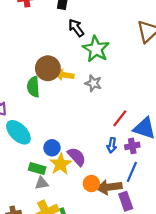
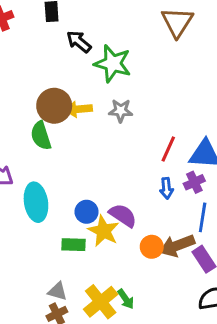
cyan ellipse: (18, 132) -> (36, 202), turned 50
gray triangle: (42, 183) -> (58, 291), moved, turned 40

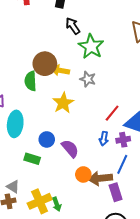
yellow star: (104, 231) -> (63, 103), moved

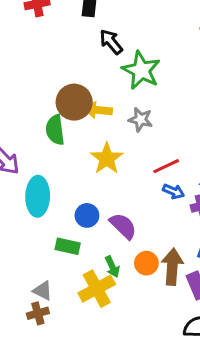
red line: (112, 113) -> (166, 166), moved, turned 30
blue arrow: (104, 139) -> (173, 191), moved, turned -72
brown arrow: (100, 178) -> (172, 267), turned 105
yellow cross: (40, 201) -> (97, 289), moved
green arrow: (57, 204) -> (112, 267), moved

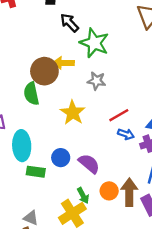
yellow arrow: (98, 110) -> (63, 63), moved
green rectangle: (68, 246) -> (36, 172), moved

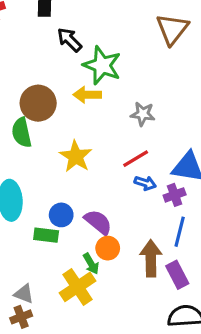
yellow arrow: (63, 63) -> (87, 95), moved
gray star: (96, 81) -> (143, 114), moved
green rectangle: (36, 172) -> (46, 235), moved
orange circle: (109, 191) -> (108, 248), moved

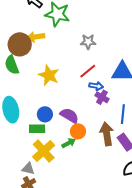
yellow arrow: (87, 95) -> (36, 37), moved
purple cross: (175, 195) -> (102, 97), moved, turned -32
green arrow: (91, 264) -> (69, 143), turned -80
yellow cross: (78, 287) -> (44, 151), moved

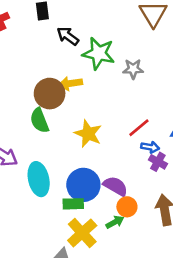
gray star: (88, 42) -> (133, 69), moved
blue circle: (45, 114) -> (83, 185), size x1.6

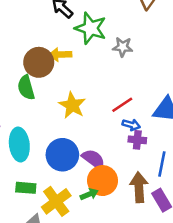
purple cross: (158, 162) -> (137, 140), turned -30
green rectangle: (73, 204) -> (26, 188), moved
orange circle: (127, 207) -> (103, 181), size x1.5

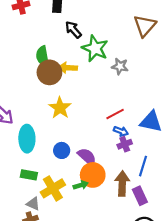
green semicircle: (26, 88) -> (43, 56), moved
yellow star: (72, 105) -> (60, 108), moved
purple cross: (137, 140) -> (125, 144), turned -32
blue circle: (62, 155) -> (62, 150), size x0.6

